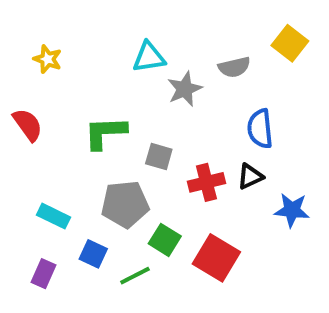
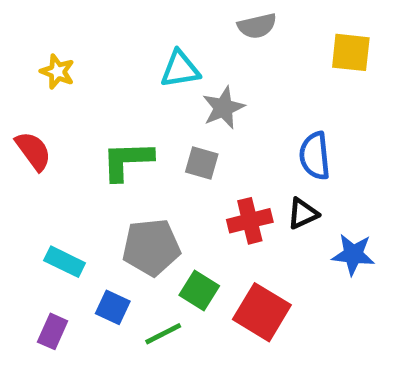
yellow square: (290, 43) -> (351, 52), turned -32
gray semicircle: (234, 67) -> (257, 26), moved
gray square: (159, 156) -> (202, 163), moved

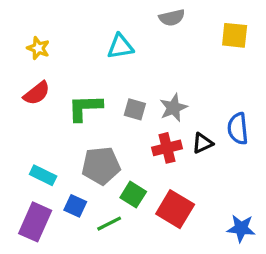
gray star: (223, 108) -> (173, 108), moved
red semicircle: (33, 151) -> (37, 93), moved, turned 88
blue semicircle: (315, 156) -> (238, 129), moved
blue star: (353, 254) -> (241, 228), moved
purple rectangle: (53, 331) -> (35, 222), size x1.6

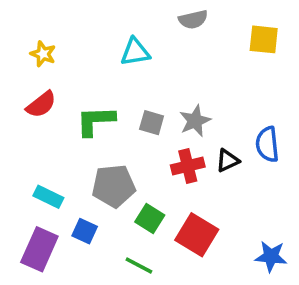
green line: (109, 224) -> (139, 265), moved, turned 55

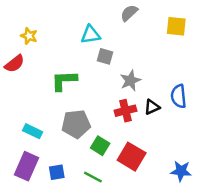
gray semicircle: (193, 20) -> (129, 13), turned 150
red semicircle: (41, 105) -> (14, 64), moved
gray square: (152, 123) -> (105, 56), moved
blue square: (85, 231) -> (57, 172), moved, turned -35

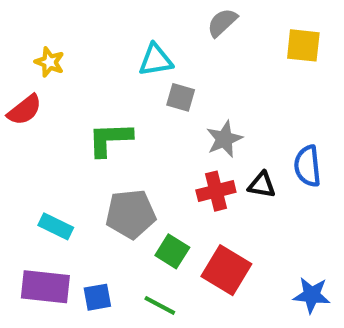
black triangle: (152, 107) -> (262, 185), turned 35
purple rectangle: (27, 166) -> (45, 287), turned 72

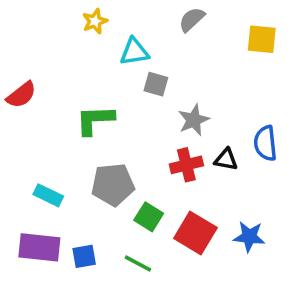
yellow star: (50, 62) -> (95, 21), moved, turned 30
blue star: (312, 295) -> (249, 237), moved

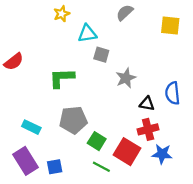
red cross: (186, 165) -> (148, 129), moved
purple rectangle: (39, 247) -> (25, 161), turned 52
green line: (138, 264) -> (101, 167), moved

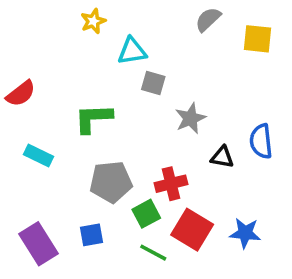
gray semicircle: (125, 13) -> (208, 19), moved
cyan rectangle: (31, 127) -> (38, 155), moved
red cross: (148, 129) -> (171, 184), moved
green square: (97, 141) -> (146, 214), turned 30
blue square: (55, 167) -> (91, 235), moved

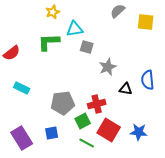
green L-shape: (93, 118) -> (49, 42), moved

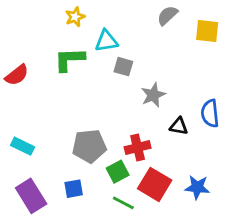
cyan rectangle: (22, 88) -> (23, 146), moved

